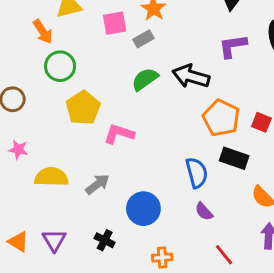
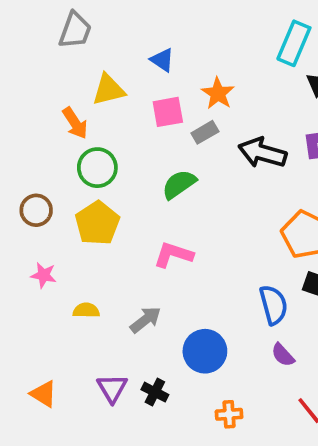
black arrow: (191, 76) -> (262, 153), moved
green semicircle: (145, 79) -> (179, 184), moved
yellow pentagon: (83, 108) -> (97, 223), moved
yellow semicircle: (51, 177) -> (86, 310), size x0.6
purple triangle: (54, 240) -> (112, 388), moved

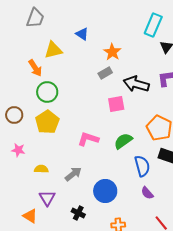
pink square: (168, 112) -> (116, 104), moved
green semicircle: (179, 184) -> (123, 141), moved
purple triangle: (112, 388) -> (47, 198), moved
orange triangle: (44, 394) -> (30, 216), moved

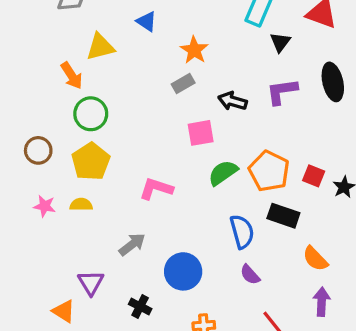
black arrow: (136, 84) -> (232, 101), size x0.7
green semicircle: (123, 141) -> (223, 173), moved
yellow semicircle: (41, 169) -> (81, 205), moved

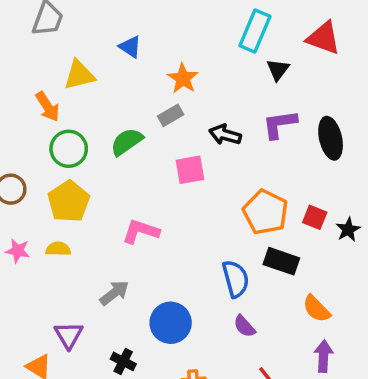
black ellipse: (333, 82) -> (331, 138), moved
green semicircle: (223, 173) -> (127, 142), moved

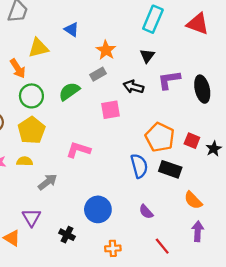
black triangle: (278, 70) -> (147, 56), moved
blue semicircle: (236, 279) -> (139, 166), moved
gray arrow: (114, 293) -> (48, 182), moved

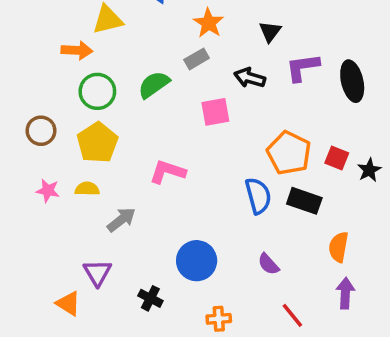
orange arrow: (18, 68) -> (77, 50), turned -54
orange semicircle: (193, 200) -> (338, 247), turned 54

